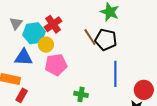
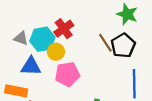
gray triangle: (16, 23) -> (21, 38), moved, turned -48
black pentagon: (106, 40) -> (123, 46), turned 30

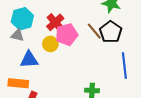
cyan hexagon: (42, 39) -> (22, 19), moved
pink pentagon: (67, 74) -> (67, 35), moved

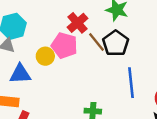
red cross: (55, 22) -> (78, 23), moved
pink pentagon: (67, 35) -> (64, 45), turned 30

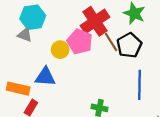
red cross: (78, 23) -> (95, 21), size x1.4
blue triangle: (20, 74) -> (45, 77), moved

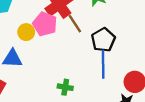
black pentagon: (129, 45) -> (103, 40), moved

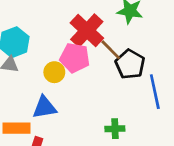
black pentagon: (103, 40) -> (130, 64), moved

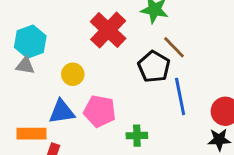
brown line: (111, 50) -> (174, 47), moved
pink pentagon: (75, 58) -> (100, 111), moved

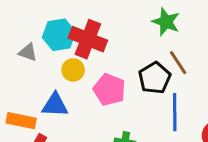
red cross: (108, 30) -> (88, 39), moved, turned -33
cyan hexagon: (30, 42) -> (59, 35), moved
pink pentagon: (100, 111) -> (109, 90), moved

